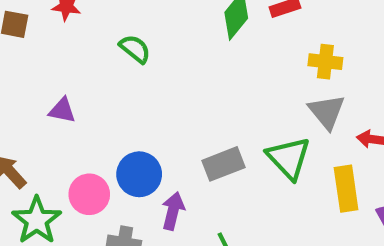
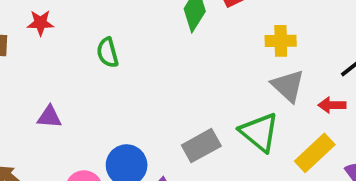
green semicircle: (135, 49) -> (108, 53), turned -136
yellow rectangle: (346, 189) -> (315, 153), turned 63

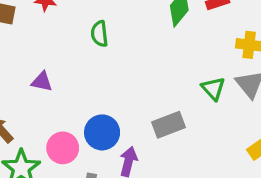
green triangle: (259, 132) -> (213, 89), moved, size x0.7

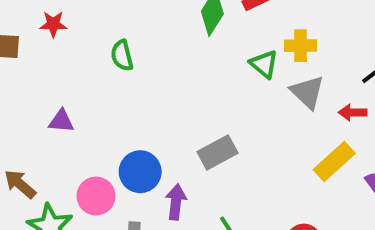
green triangle: (213, 89) -> (264, 64), moved

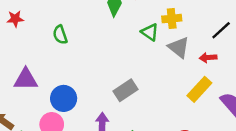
purple triangle: (61, 121) -> (26, 79), size x1.5
blue circle: (140, 172) -> (64, 98), moved

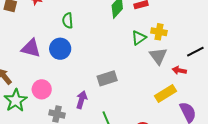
green triangle: (150, 32) -> (139, 38), turned 35
blue circle: (64, 98) -> (60, 49), moved

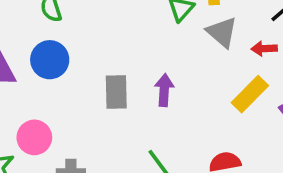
gray rectangle: (107, 78) -> (116, 92), moved, turned -60
purple arrow: (82, 100) -> (164, 90), moved

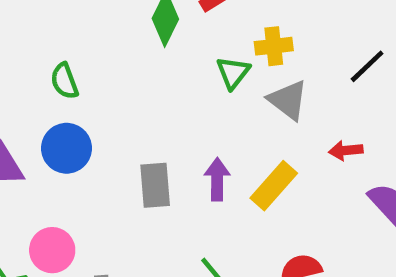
red arrow: (264, 49) -> (346, 150), moved
yellow rectangle: (250, 94) -> (274, 186), moved

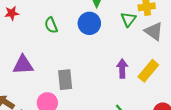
blue circle: (67, 148) -> (89, 23), moved
gray rectangle: (155, 185) -> (65, 80), moved

